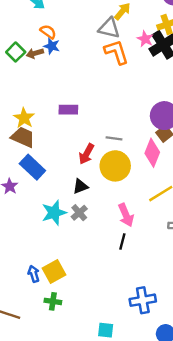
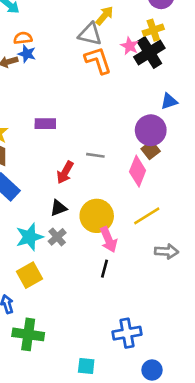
orange semicircle: (48, 32) -> (23, 38), turned -42
yellow circle: (115, 166) -> (97, 216), moved
yellow square: (54, 271) -> (29, 275), moved
green cross: (53, 301) -> (28, 334), size x1.6

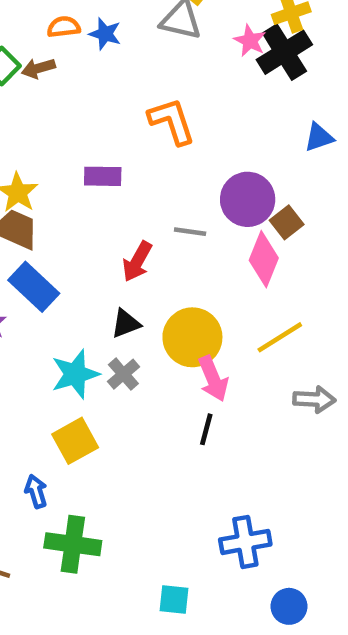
blue star: (27, 54) -> (105, 34), moved
orange L-shape: (98, 60) -> (172, 121), moved
purple circle: (151, 130) -> (248, 199), moved

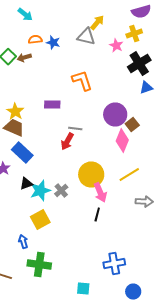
black cross: (284, 52) -> (139, 64), moved
gray line: (190, 232) -> (75, 128), moved
black triangle: (126, 324) -> (26, 184), moved

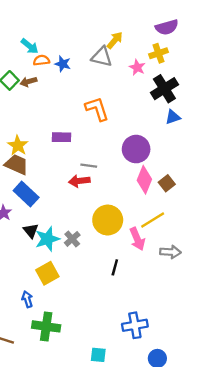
cyan arrow: (25, 14) -> (30, 46), moved
brown square: (132, 124) -> (167, 183), moved
red arrow: (67, 142) -> (79, 181), turned 54
black triangle: (26, 184) -> (31, 231), turned -48
pink arrow: (100, 192) -> (137, 239), moved

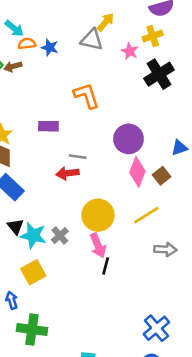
blue triangle: (173, 117) -> (179, 148), moved
cyan star: (47, 239) -> (33, 235), turned 30
pink arrow: (137, 239) -> (98, 246), moved
blue cross: (135, 325) -> (156, 328), moved, turned -30

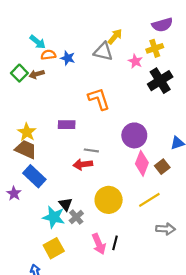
black triangle: (15, 227) -> (66, 204), moved
pink arrow: (98, 246) -> (99, 244), moved

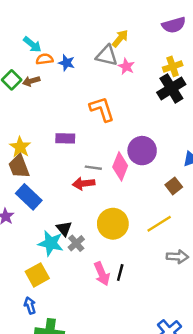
yellow cross: (155, 48) -> (173, 66), moved
pink star: (135, 61) -> (126, 66), moved
brown trapezoid: (26, 149) -> (19, 166), turned -135
pink diamond: (142, 163) -> (120, 166), moved
yellow square: (54, 248) -> (37, 275), moved

